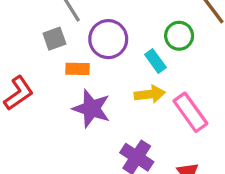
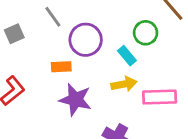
gray square: (54, 39) -> (14, 34), moved
pink rectangle: (190, 112) -> (160, 97), turned -52

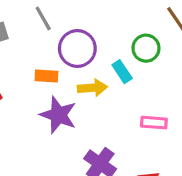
yellow arrow: (124, 84) -> (92, 88), moved
pink rectangle: (160, 97) -> (154, 123), size x0.7

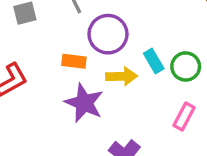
green circle: (146, 48) -> (186, 66), moved
pink rectangle: (154, 123) -> (184, 116), turned -70

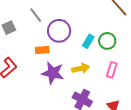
cyan rectangle: (154, 61) -> (88, 41), turned 72
yellow arrow: (122, 76) -> (81, 68), moved

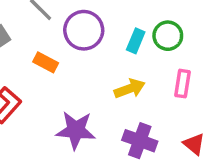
orange rectangle: (42, 50) -> (46, 62), moved, turned 40
purple star: (53, 73) -> (76, 130), moved

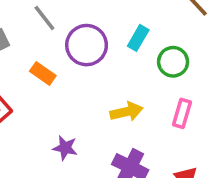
cyan rectangle: (136, 41) -> (138, 38), moved
purple star: (76, 130) -> (65, 148), size x0.6

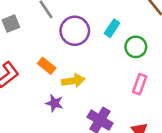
orange rectangle: (43, 73) -> (47, 66), moved
yellow arrow: (126, 112) -> (73, 81), moved

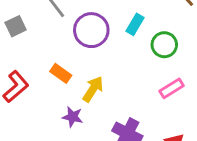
yellow arrow: (73, 81) -> (93, 89), turned -45
pink rectangle: (140, 84) -> (172, 88), turned 42

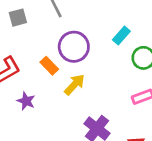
purple circle: (91, 30) -> (74, 47), moved
purple star: (73, 117) -> (26, 101), moved

